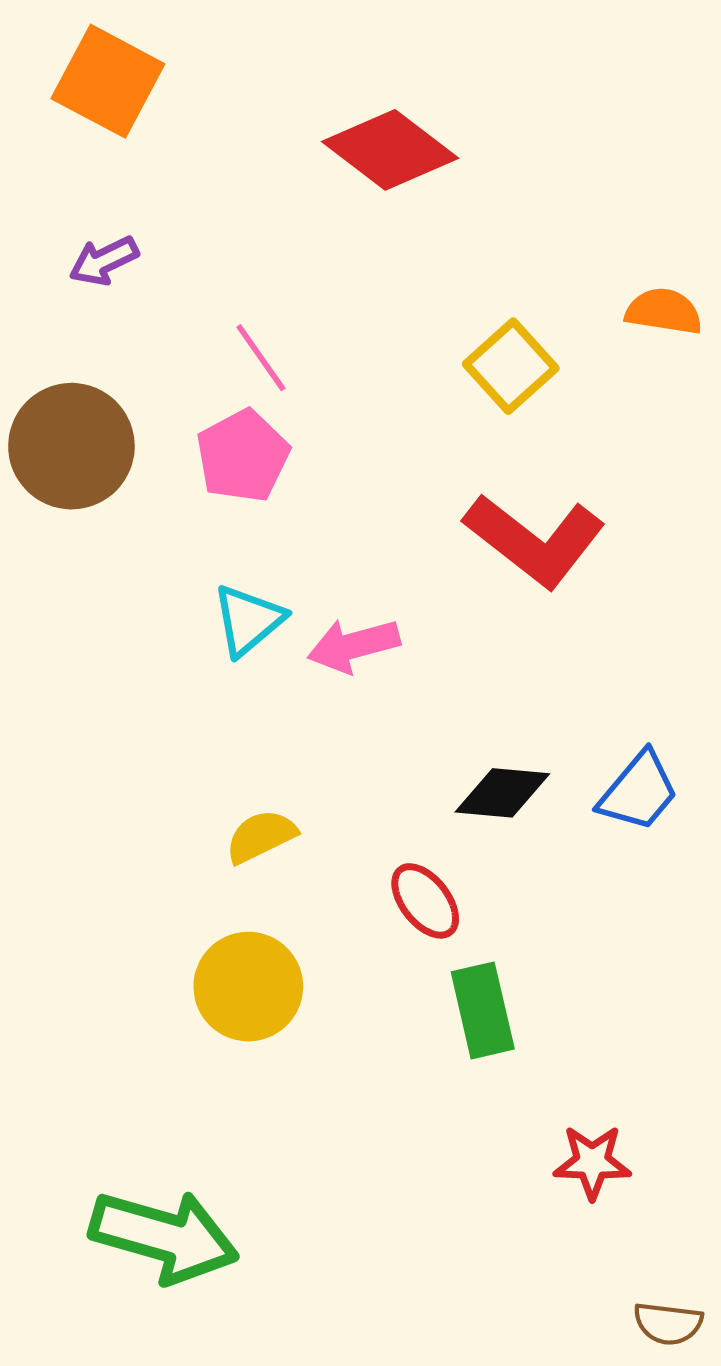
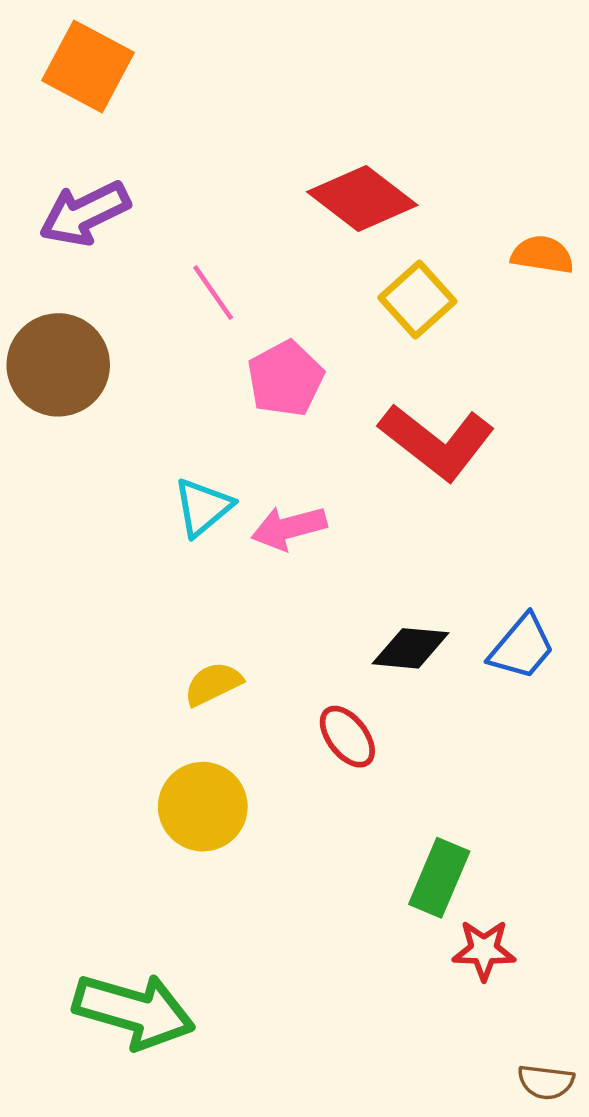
red diamond: (390, 150) -> (362, 199), moved
purple arrow: (104, 261) -> (85, 213), size x1.6
pink pentagon: (243, 456) -> (285, 379), moved
green rectangle: (483, 1010) -> (439, 878), moved, turned 36

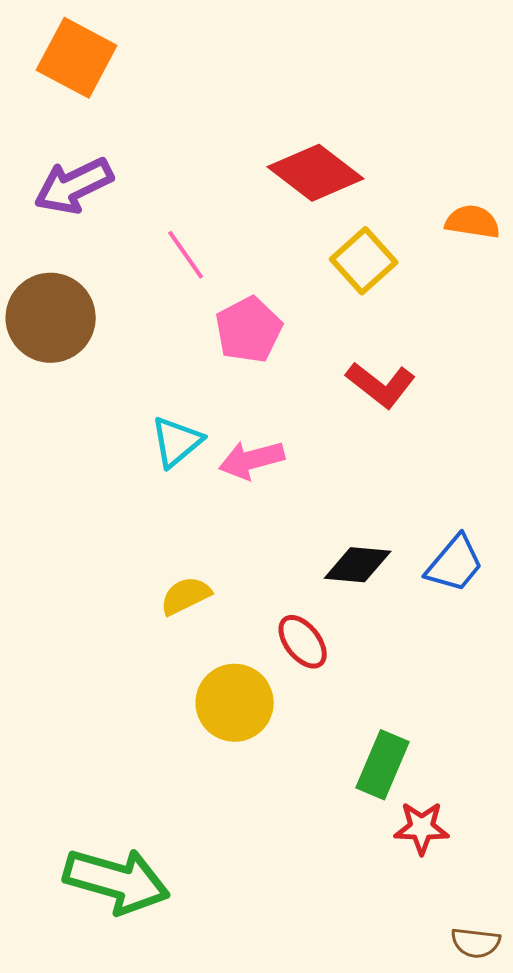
red L-shape: (437, 442) -> (381, 385), size x0.7
yellow circle: (203, 807) -> (235, 703), moved

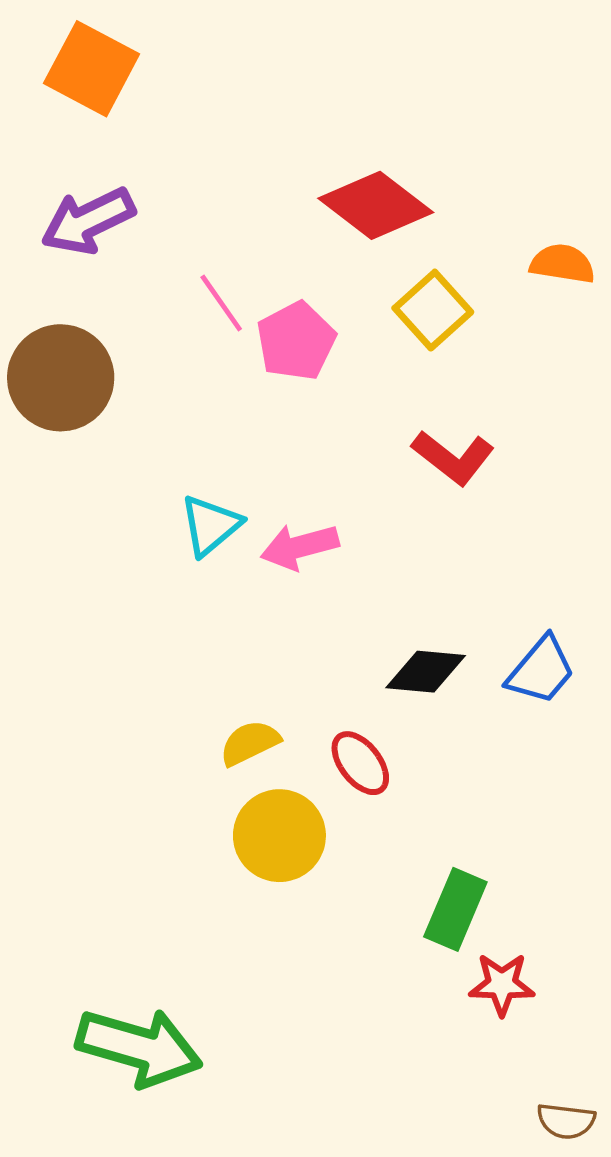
pink pentagon: (249, 330) -> (296, 341), moved
yellow semicircle: (186, 596) -> (250, 743), moved

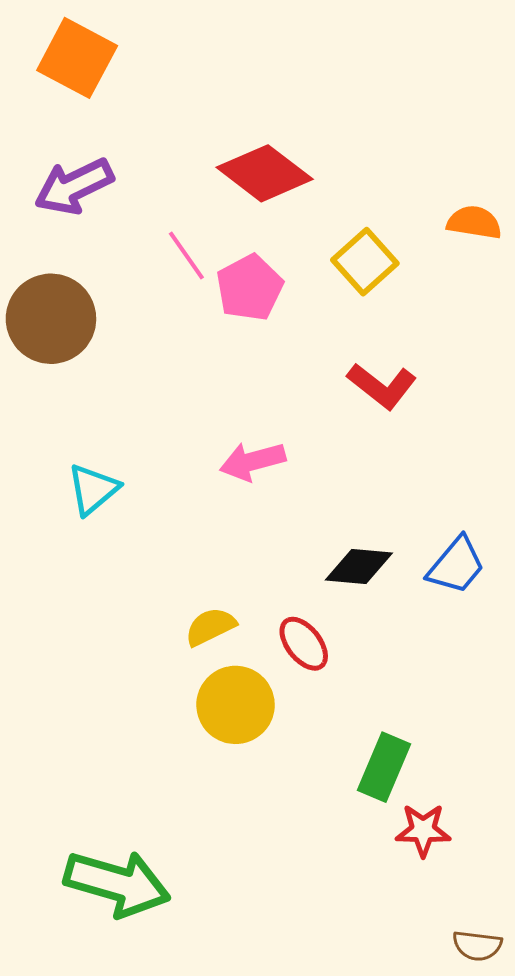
red diamond: (376, 205) -> (265, 173), moved
cyan triangle: (210, 525) -> (93, 489), moved

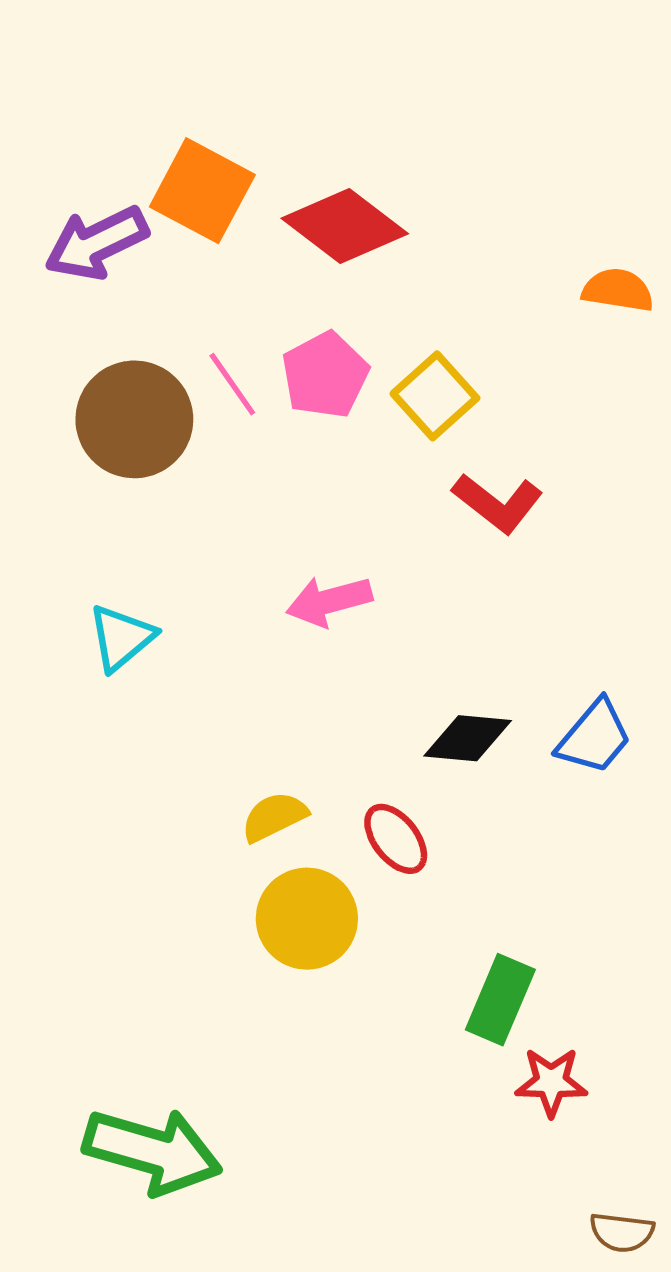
orange square: (77, 58) -> (202, 191), moved
pink line: (186, 256) -> (232, 384), moved
yellow square: (365, 262) -> (435, 396), moved
brown circle: (51, 319) -> (134, 419), moved

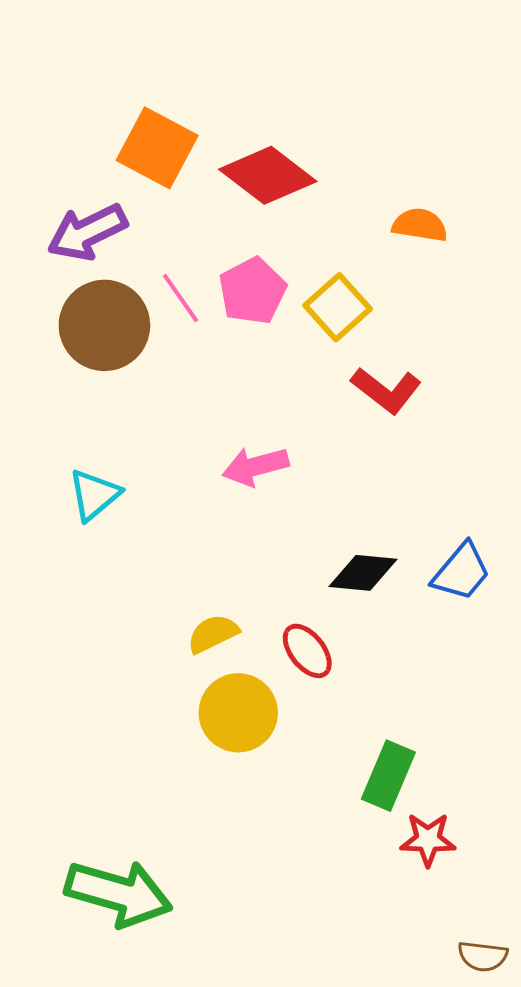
purple arrow: (96, 243) -> (87, 232), moved
orange semicircle: (618, 290) -> (420, 225), moved

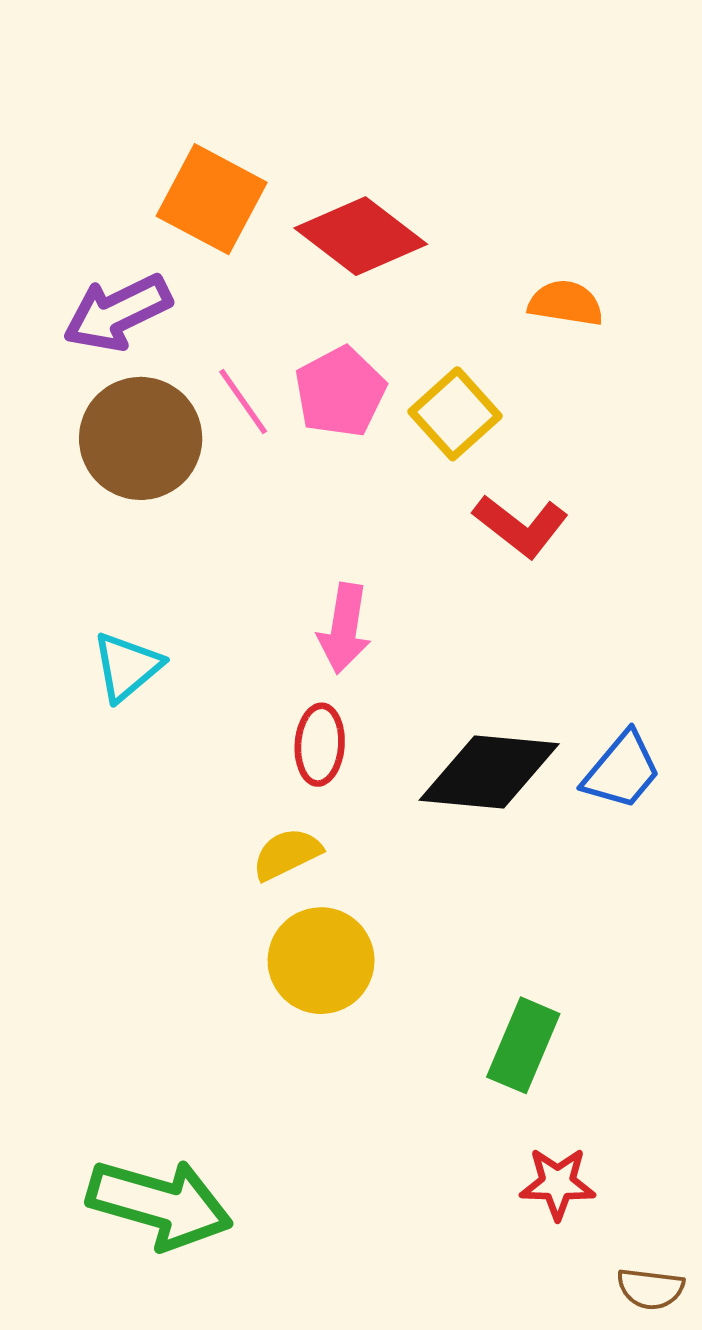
pink arrow: (256, 466) -> (344, 628), turned -66
black diamond: (363, 573) -> (489, 772), size x1.5
red ellipse: (307, 651) -> (320, 745), moved, turned 42
red star: (428, 840) -> (558, 1183), moved

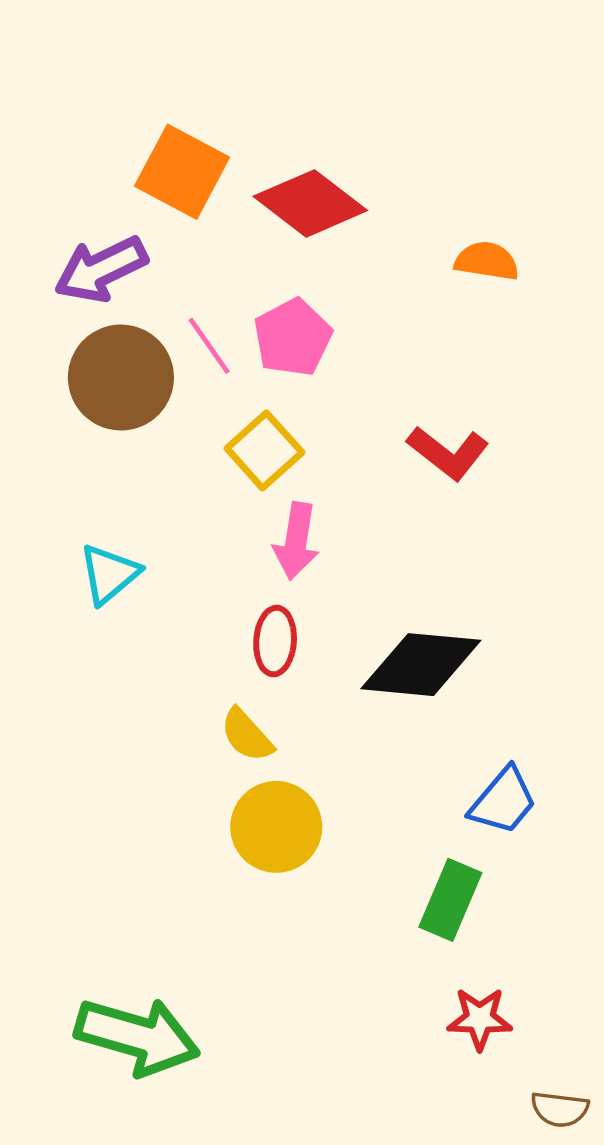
yellow square: (455, 414) -> (264, 450), moved
blue trapezoid: (622, 771) -> (503, 801), moved
yellow semicircle: (287, 854) -> (247, 735), turned -106

